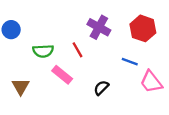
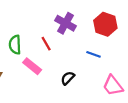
green semicircle: (43, 51) -> (15, 45), turned 90
pink trapezoid: (151, 82) -> (113, 86), moved

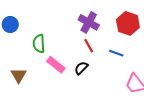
red line: (46, 44) -> (89, 46), moved
black semicircle: (68, 78) -> (81, 68), moved

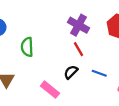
blue line: (116, 53) -> (99, 73), moved
pink rectangle: (56, 65) -> (50, 90), moved

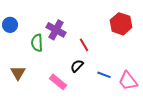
purple cross: (78, 25) -> (56, 30), moved
blue line: (99, 73) -> (104, 75), moved

